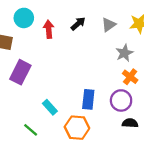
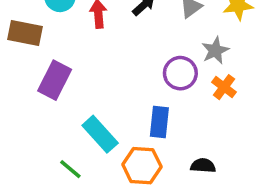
purple circle: (121, 100) -> (180, 73), moved
cyan rectangle: (50, 107) -> (100, 134), size x1.5
black semicircle: (130, 123) -> (203, 166), moved

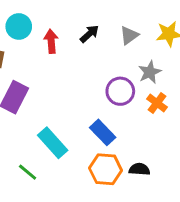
blue rectangle: (159, 122) -> (103, 132), turned -50
orange hexagon: (142, 166) -> (106, 169), moved

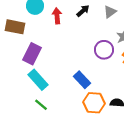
blue rectangle: (103, 132) -> (82, 80), moved
cyan rectangle: (53, 143) -> (38, 80), moved

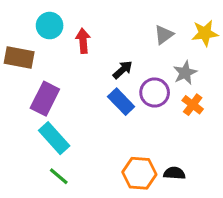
black arrow: (83, 11) -> (123, 70), moved
blue rectangle: (82, 80) -> (121, 102), moved

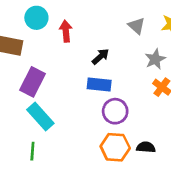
gray triangle: (164, 35) -> (137, 26), turned -42
purple circle: (155, 93) -> (115, 111), moved
blue rectangle: (121, 102) -> (99, 84), turned -40
green line: (59, 176) -> (32, 151), moved, turned 54

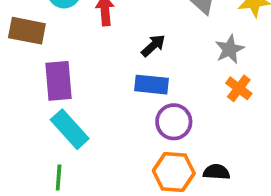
purple rectangle: (32, 82) -> (59, 81), turned -32

